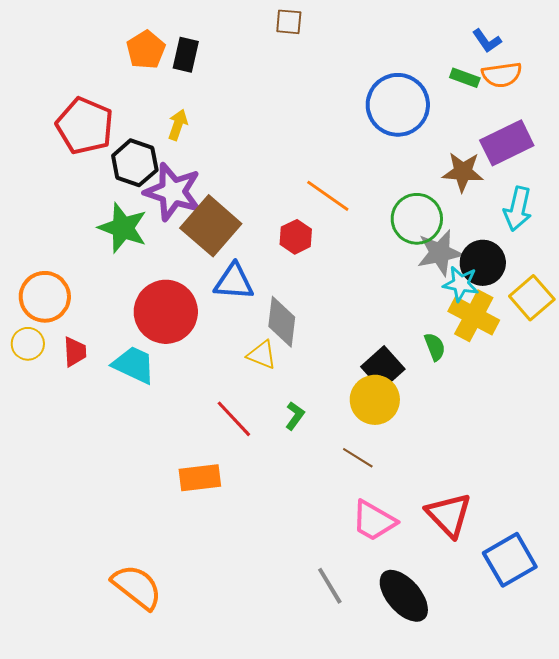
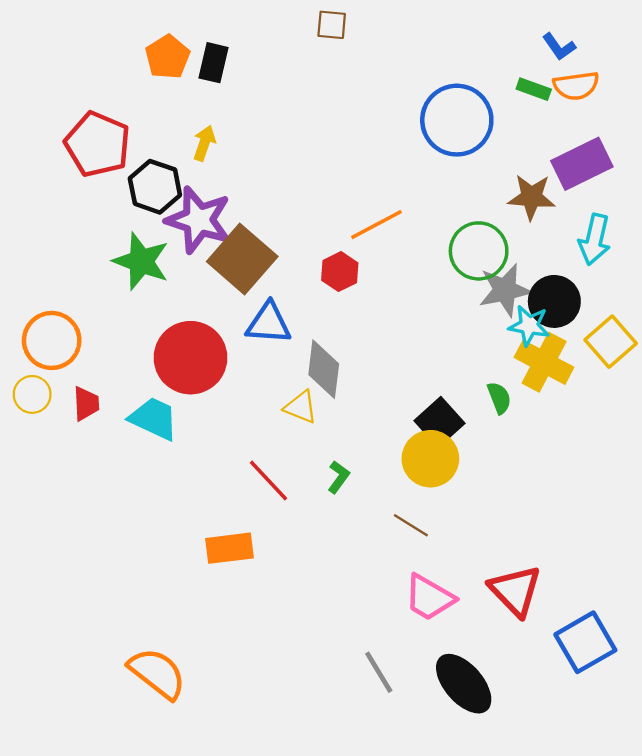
orange line: (328, 196) -> (376, 225), turned -63

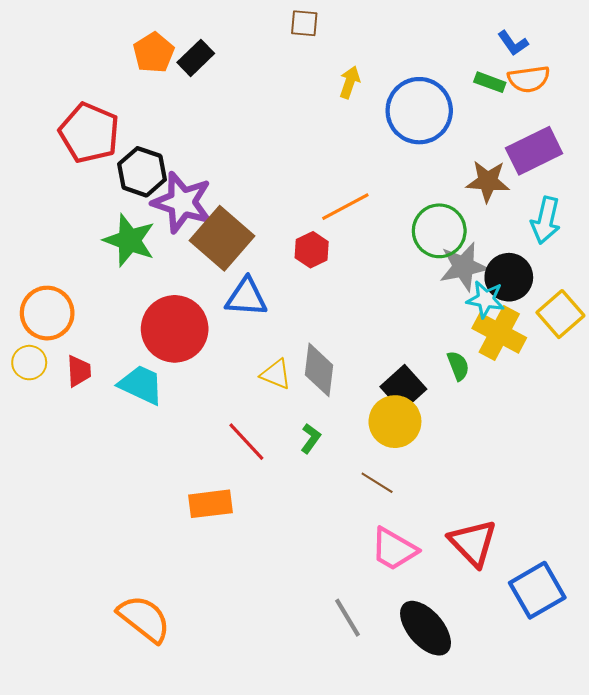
black rectangle: (213, 63) -> (196, 58), turned 33
yellow arrow: (204, 143) -> (350, 82), moved
gray diamond: (324, 369) -> (319, 370), moved

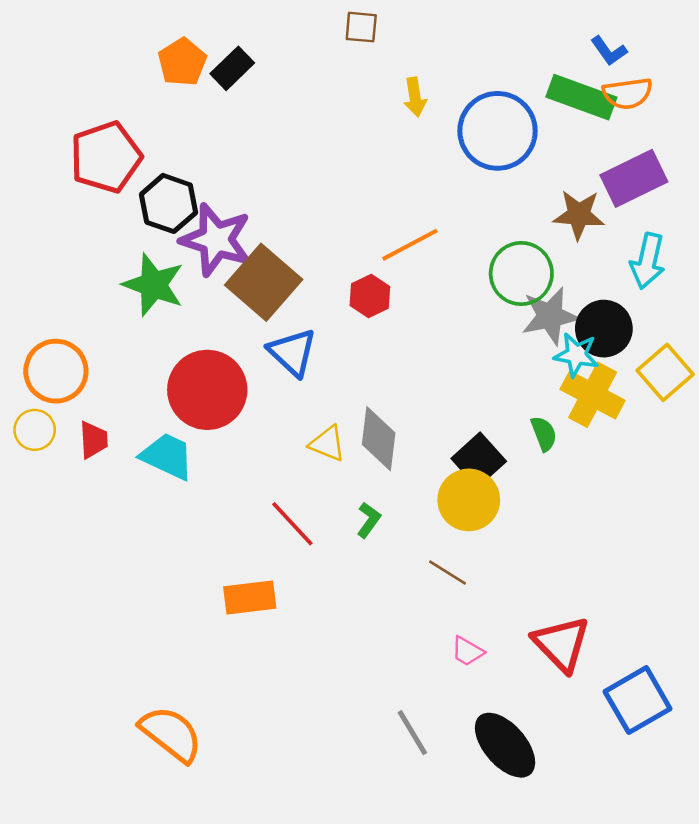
yellow arrow: (350, 82) -> (415, 97), turned 152
green rectangle: (490, 82) -> (581, 97), size x1.8
red pentagon: (89, 133) -> (106, 157), turned 30
blue triangle: (246, 297) -> (292, 352), turned 39
pink trapezoid: (394, 549) -> (467, 651), size x0.6

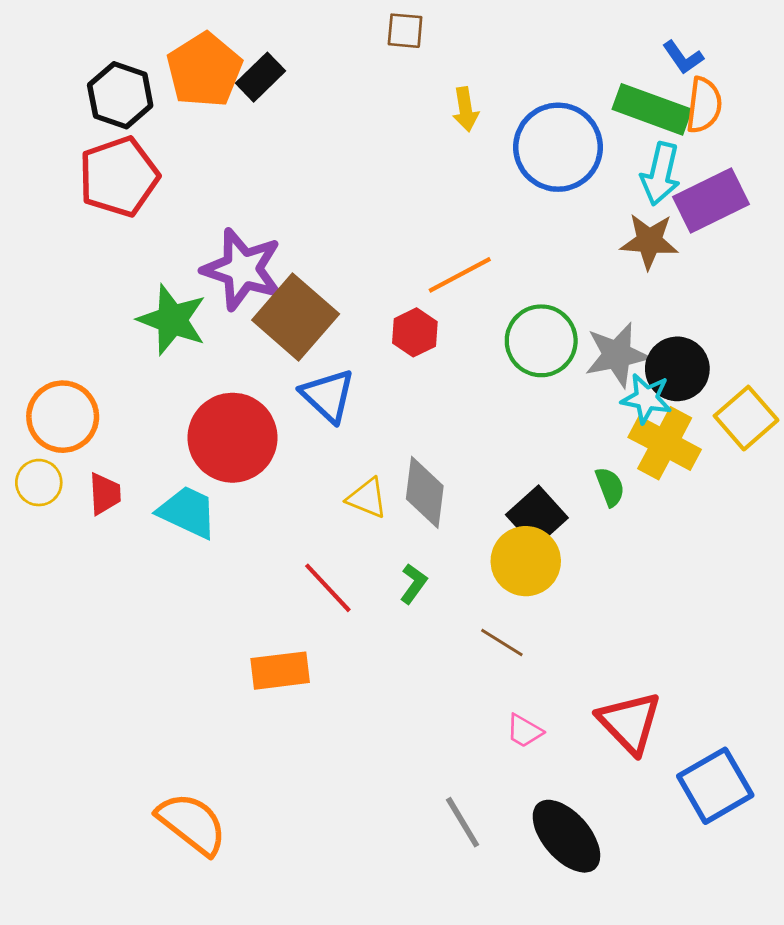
orange pentagon: (182, 62) -> (204, 70), size x1.4
orange semicircle: (628, 93) -> (704, 105), turned -75
black hexagon: (168, 203) -> (120, 95), moved
cyan arrow: (648, 261) -> (660, 174), moved
green circle: (521, 274) -> (541, 341), moved

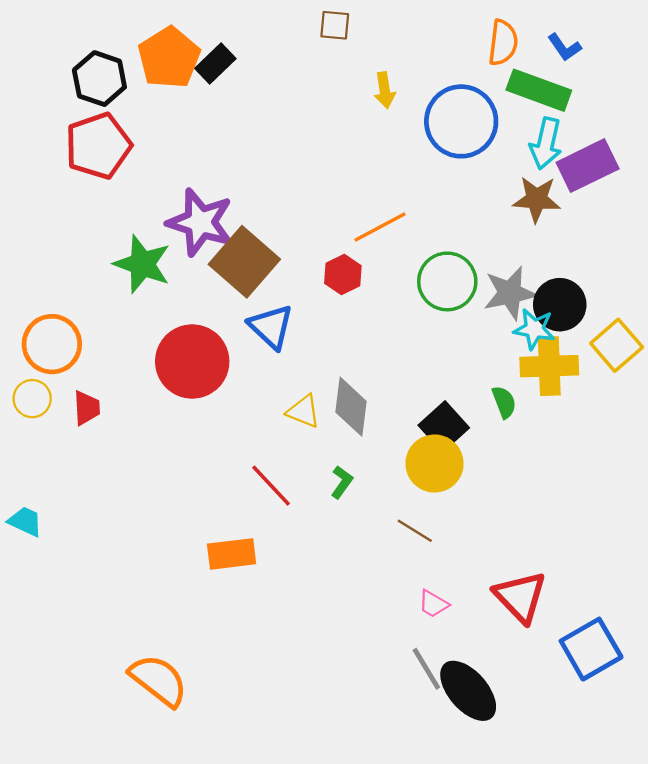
orange semicircle: (704, 105) -> (503, 43), moved
yellow cross: (665, 443) -> (549, 366), turned -30
cyan trapezoid: (188, 512) -> (25, 521), moved, size x0.7
gray line: (463, 822) -> (426, 669), moved

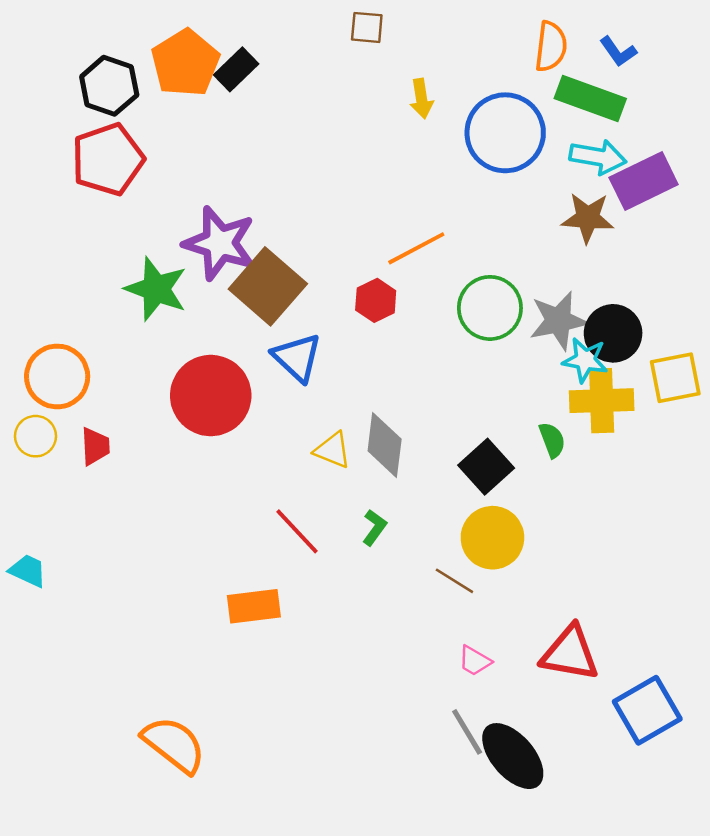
cyan arrow: (546, 143) -> (598, 157), turned -93
yellow square: (617, 345) -> (675, 378), turned 30
yellow circle: (435, 464) -> (492, 538), moved
red triangle: (520, 597) -> (570, 653), turned -36

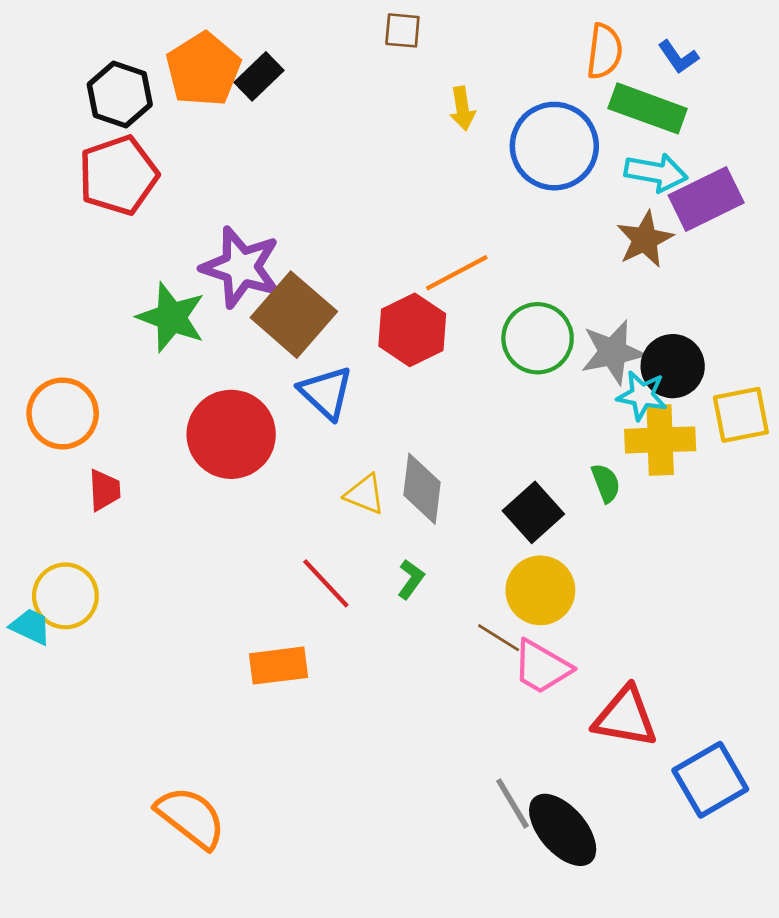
brown star: (588, 218) -> (645, 239), turned -30
red hexagon: (376, 300) -> (412, 330), size x1.5
yellow circle: (36, 436) -> (65, 596), moved, size x1.4
pink trapezoid: (475, 661) -> (542, 667), moved, size x1.6

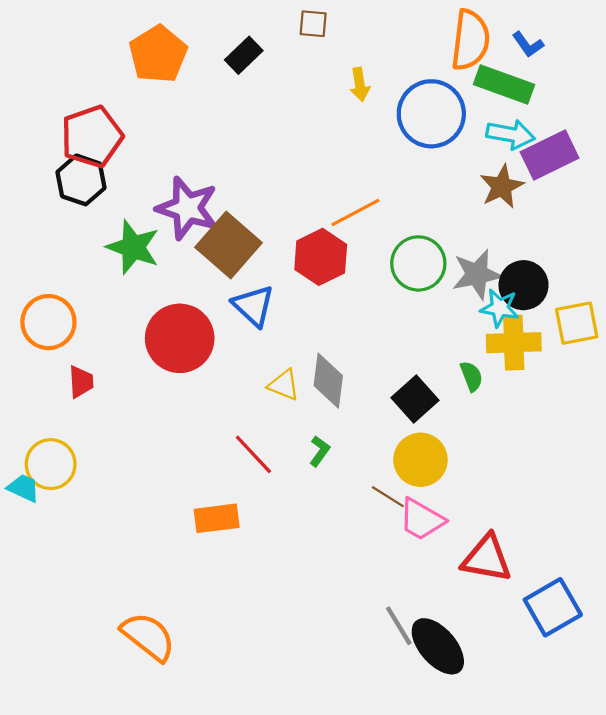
orange semicircle: (604, 51) -> (470, 40), size x1.4
black rectangle: (259, 76) -> (244, 55), moved
black hexagon: (120, 95) -> (81, 180), moved

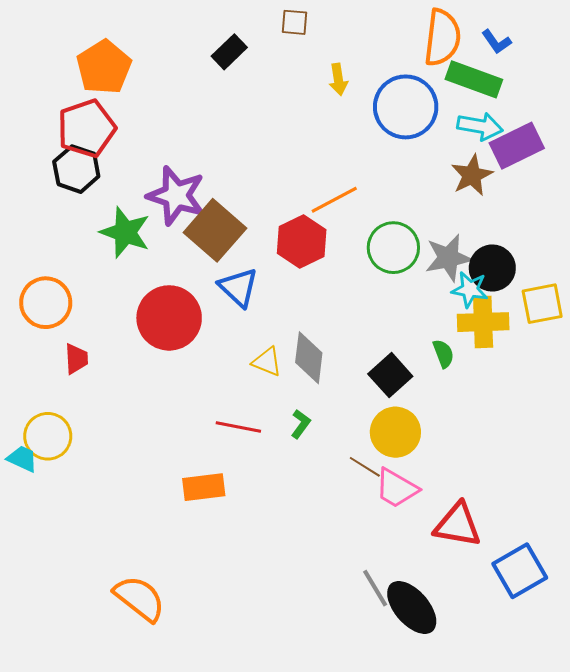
orange pentagon: (158, 54) -> (104, 67), moved
red line: (253, 454) -> (238, 427), turned -36

